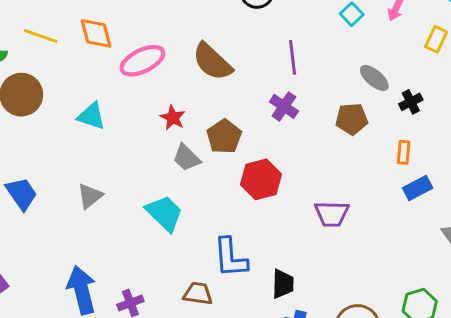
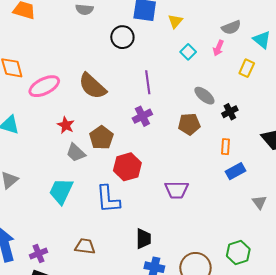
purple cross: (284, 106) -> (142, 116), turned 30
cyan trapezoid: (165, 213) -> (61, 191), turned -108
blue L-shape: (230, 258) -> (108, 199), moved

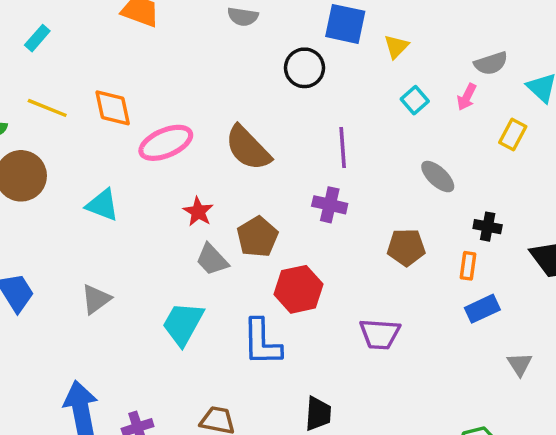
black cross: (230, 112) -> (488, 227), moved, turned 35
purple cross: (142, 116) -> (330, 205), turned 36
brown pentagon: (189, 124) -> (406, 247), moved

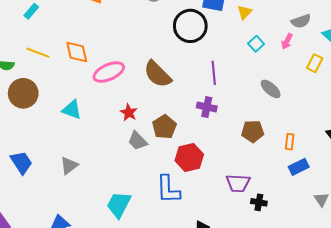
black circle: (305, 68) -> (190, 26), size x1.4
black cross: (488, 227) -> (259, 202), moved
cyan trapezoid: (183, 324) -> (119, 205), moved

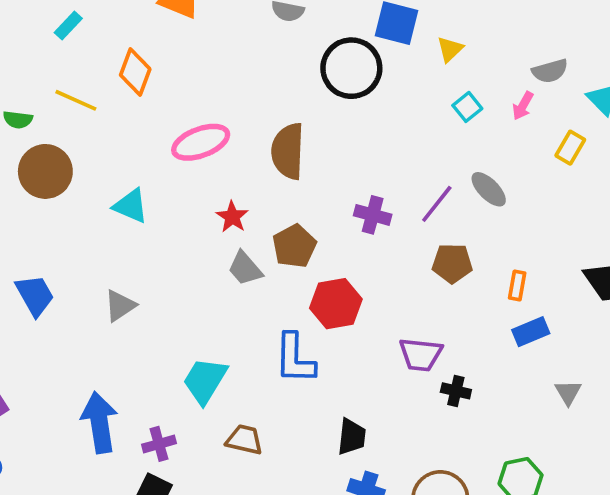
orange diamond: (77, 52) -> (135, 72), moved, turned 30
purple line: (214, 73) -> (437, 204), moved, turned 40
brown semicircle: (158, 74) -> (288, 151), turned 44

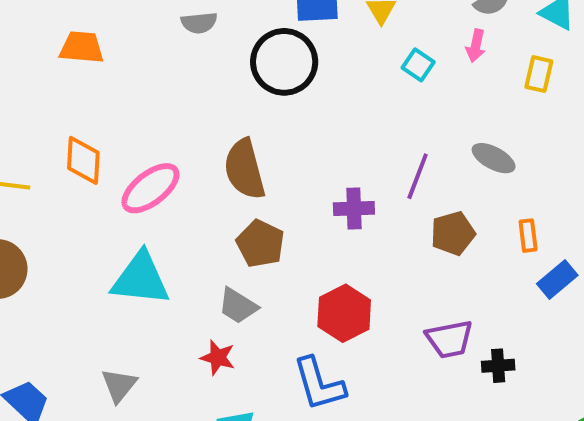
orange diamond: (135, 72) -> (83, 160), moved
gray ellipse: (489, 189) -> (494, 158), moved
cyan triangle: (131, 206) -> (141, 279), moved, size x1.5
red star: (232, 217) -> (218, 358), moved
brown pentagon: (294, 246) -> (260, 244), moved

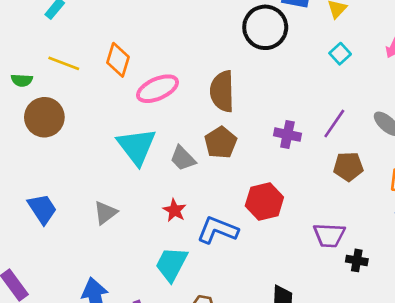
cyan square: (418, 65) -> (340, 54), moved
cyan triangle: (141, 279) -> (137, 146), turned 33
gray trapezoid: (238, 306) -> (183, 158), moved
blue L-shape: (319, 384) -> (217, 230), moved, turned 114

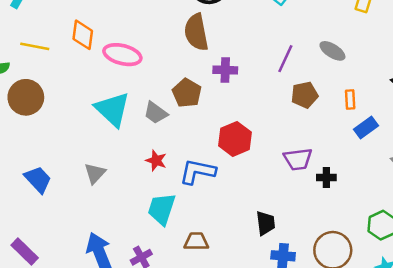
pink ellipse: (158, 89) -> (122, 55), turned 48
brown semicircle: (222, 91) -> (196, 32), moved
purple cross: (287, 135) -> (225, 70), moved

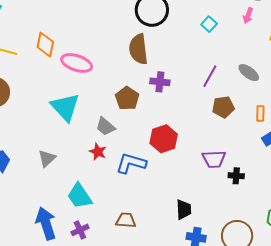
gray trapezoid: (156, 113) -> (106, 127), moved
cyan trapezoid: (162, 209) -> (79, 196), moved, turned -56

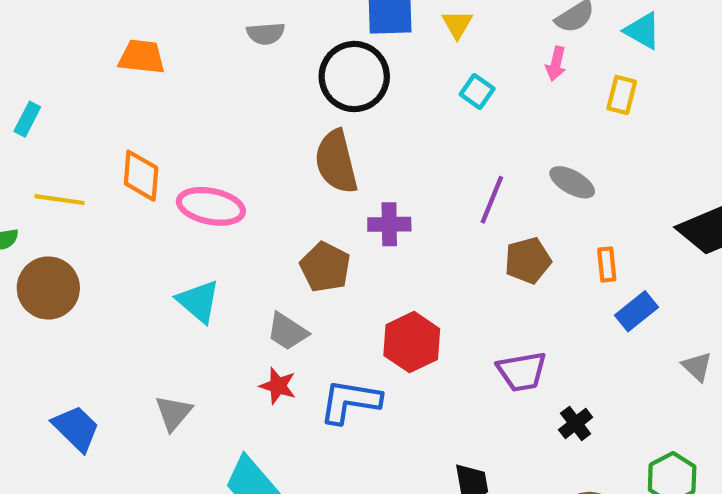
cyan triangle: (65, 107) -> (198, 301), size x0.7
black cross: (236, 176) -> (576, 423), moved, turned -35

